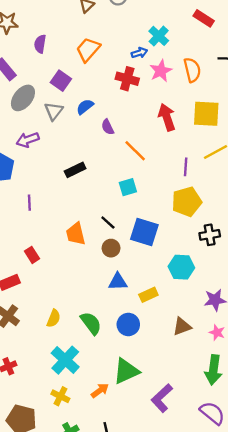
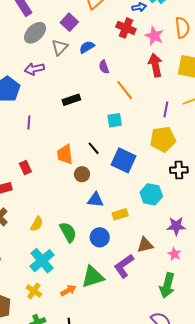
pink star: (161, 71) -> (154, 36), moved, turned -30
brown circle: (111, 248) -> (82, 174), moved
purple L-shape: (162, 398) -> (124, 266), moved

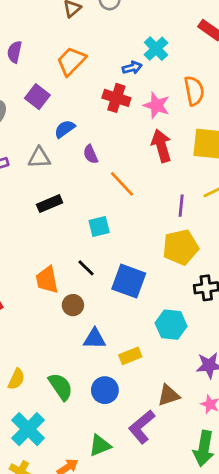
gray triangle: (60, 47) -> (39, 158), moved, turned 48
cyan square: (115, 120) -> (99, 227), moved
green triangle: (93, 277) -> (100, 445), size x0.7

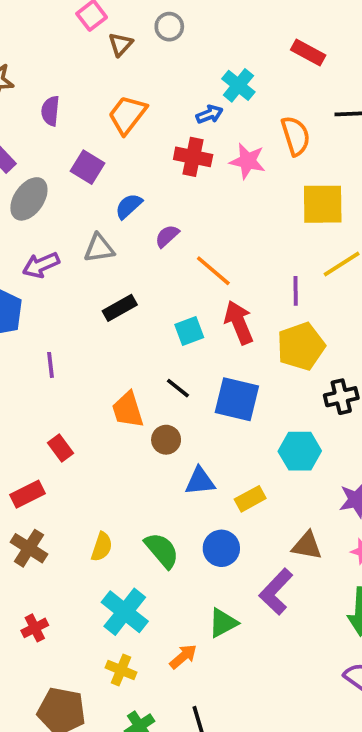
red arrow: (161, 146) -> (239, 323), moved
purple semicircle: (91, 154) -> (167, 236), turned 78
brown triangle: (169, 395) -> (307, 546), turned 35

